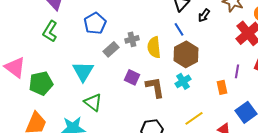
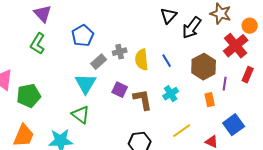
black arrow: (204, 15) -> (192, 28), size x1.6
blue line: (179, 29) -> (167, 61), moved
brown hexagon: (186, 54) -> (204, 67), moved
cyan triangle: (83, 71) -> (86, 84), moved

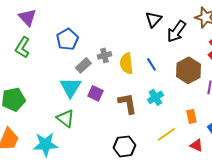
purple square: (120, 90) -> (95, 93), moved
orange rectangle: (210, 100) -> (191, 116), moved

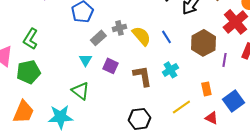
green L-shape: (22, 47) -> (30, 39), moved
yellow semicircle: (126, 63) -> (141, 36), turned 145
cyan triangle: (70, 87) -> (85, 60), size x0.6

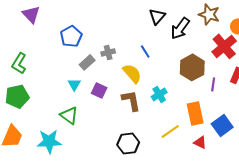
yellow semicircle: (141, 36) -> (132, 73), moved
blue line: (166, 37) -> (145, 51), moved
orange rectangle: (206, 89) -> (195, 113), size x1.6

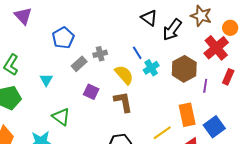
black triangle: (157, 16) -> (149, 18), turned -36
cyan triangle: (74, 84) -> (46, 80), moved
cyan cross: (159, 94) -> (151, 68), moved

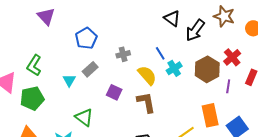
red cross: (216, 48) -> (232, 57), moved, size x0.7
gray rectangle: (79, 64) -> (90, 69), moved

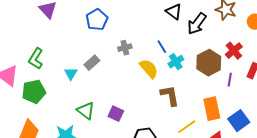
blue pentagon: (86, 38) -> (97, 20), moved
purple square: (114, 92) -> (116, 114), moved
brown L-shape: (146, 102) -> (170, 96), moved

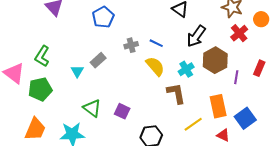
black arrow: (197, 24) -> (196, 36), moved
blue line: (162, 47) -> (156, 43), moved, turned -32
red cross: (234, 51) -> (239, 33), moved
cyan cross: (176, 62) -> (186, 69), moved

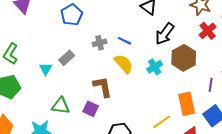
purple line: (236, 77) -> (211, 85), moved
brown L-shape: (176, 93) -> (103, 87), moved
green triangle: (92, 108) -> (61, 106), turned -30

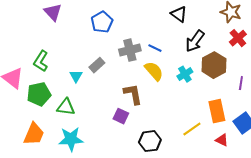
gray cross: (100, 43) -> (130, 50), size x1.5
purple line: (211, 85) -> (241, 83), moved
green triangle: (61, 106) -> (66, 107), moved

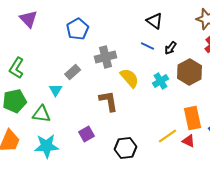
black arrow: (195, 41) -> (171, 48), size x0.6
blue line: (155, 48) -> (148, 46), moved
cyan triangle: (76, 76) -> (56, 90), moved
purple square: (121, 116) -> (87, 134), moved, turned 35
red triangle: (222, 140) -> (189, 141), moved

